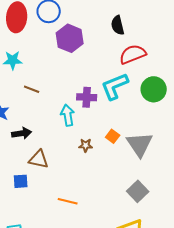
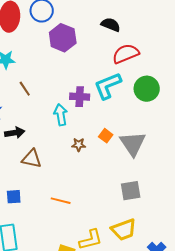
black semicircle: (118, 25) -> (111, 25), turned 126
brown line: (32, 89) -> (25, 89), turned 35
blue square: (21, 181) -> (14, 197), moved
gray square: (138, 191) -> (131, 191), turned 35

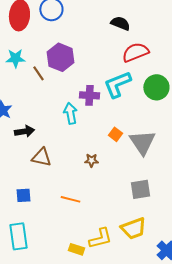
purple hexagon: (63, 38) -> (60, 57), moved
brown line: (25, 89) -> (38, 73), moved
brown star: (79, 145) -> (91, 160), moved

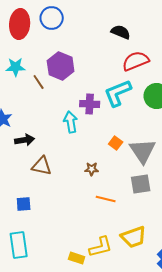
gray square: (140, 189) -> (141, 184), moved
orange line: (70, 199) -> (106, 199), moved

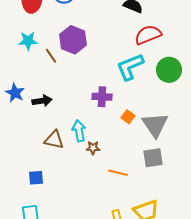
purple cross: (90, 104) -> (102, 97), moved
cyan arrow: (71, 122) -> (79, 131), moved
black arrow: (25, 140) -> (42, 101), moved
brown star: (92, 169) -> (93, 148), moved

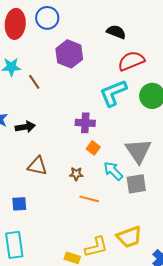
purple hexagon: (73, 40) -> (69, 54), moved
orange square: (128, 117) -> (93, 148), moved
cyan arrow: (79, 131) -> (113, 171), moved, turned -35
orange line: (118, 173) -> (89, 199), moved

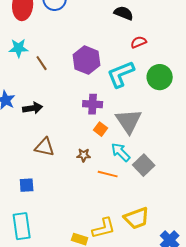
purple hexagon: (69, 54) -> (87, 60), moved
red semicircle: (131, 61) -> (139, 42), size x0.6
gray triangle: (138, 151) -> (129, 121), moved
gray square: (136, 184) -> (144, 165), turned -35
orange line: (89, 199) -> (108, 174), moved

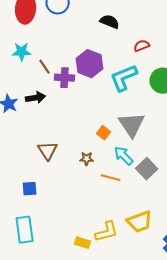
black semicircle: (124, 13) -> (110, 22), moved
purple cross: (93, 104) -> (65, 78), moved
black arrow: (33, 108) -> (36, 98), moved
brown triangle: (45, 147) -> (48, 151), turned 45

